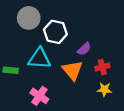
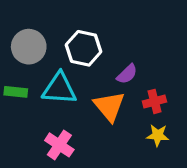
gray circle: (29, 18) -> (29, 47), moved
green rectangle: (11, 70) -> (16, 92), moved

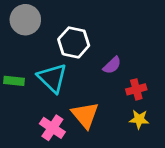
gray circle: (29, 47) -> (25, 20), moved
cyan triangle: (59, 89) -> (52, 78), turned 40
orange triangle: (109, 106) -> (85, 115), moved

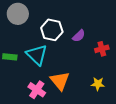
purple semicircle: (112, 65) -> (79, 36), moved
red cross: (136, 89) -> (102, 49), moved

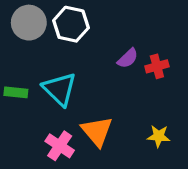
white hexagon: (52, 30) -> (71, 24), moved
red cross: (102, 49) -> (157, 66), moved

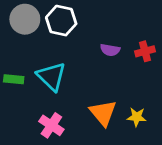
purple semicircle: (128, 58) -> (110, 50), turned 54
red cross: (157, 66) -> (145, 51), moved
orange triangle: (97, 131) -> (103, 113), moved

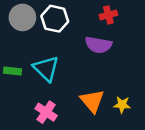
purple semicircle: (110, 50) -> (98, 45), size x1.5
red cross: (145, 51) -> (108, 15), moved

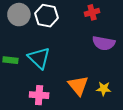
purple semicircle: (98, 45) -> (104, 43), moved
pink cross: (46, 112) -> (39, 95), turned -30

